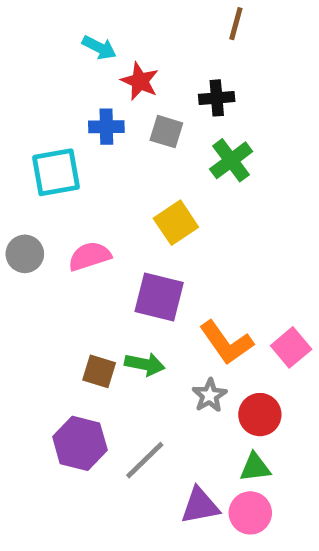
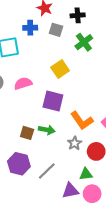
green triangle: (255, 467) -> (86, 174), moved

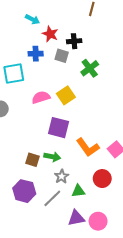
black cross: (78, 15) -> (74, 41), moved
pink semicircle: (23, 83) -> (41, 97), moved
gray star: (75, 143) -> (62, 176), moved
green triangle: (86, 174) -> (78, 191), moved

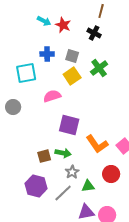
red star: (50, 34) -> (63, 25), moved
black cross: (74, 41) -> (94, 33), moved, turned 32
yellow square: (66, 95) -> (72, 76), moved
brown square: (33, 160) -> (44, 156), turned -32

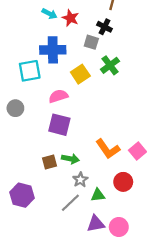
blue cross: (47, 54) -> (53, 50), size x1.6
gray square: (72, 56) -> (91, 42), moved
purple square: (69, 125) -> (59, 125), moved
purple hexagon: (36, 186) -> (22, 195), moved

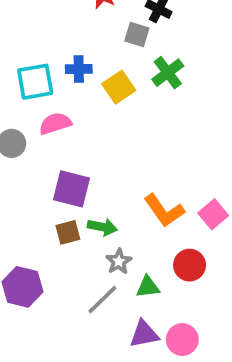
blue cross: (53, 50) -> (79, 69), moved, size x0.6
pink semicircle: (58, 96) -> (55, 123), moved
purple square: (59, 125) -> (72, 189), moved

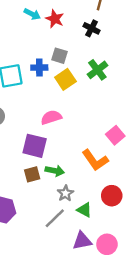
gray square: (137, 34) -> (59, 56), moved
pink semicircle: (55, 123) -> (51, 117), moved
pink square: (213, 214) -> (115, 135), moved
green triangle: (148, 287) -> (84, 210), turned 35

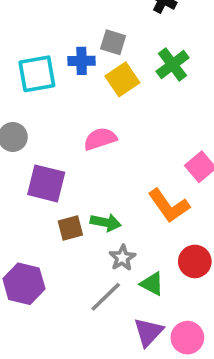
purple square: (35, 146) -> (46, 183), moved
purple triangle: (82, 241) -> (148, 332), turned -36

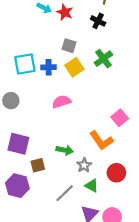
blue cross: (82, 61) -> (49, 67), moved
purple square: (46, 183) -> (18, 144), moved
brown square: (70, 228) -> (38, 165), moved
gray star: (122, 258) -> (84, 165), moved

